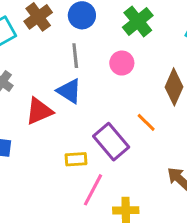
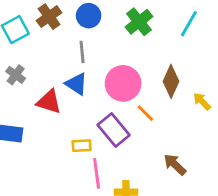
pink circle: (122, 63) -> (123, 83), moved, size x1.6
red triangle: (39, 111) -> (49, 102), turned 40
pink line: (93, 190) -> (97, 173), turned -36

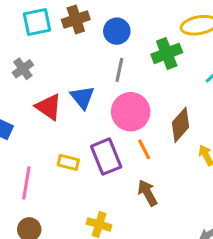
gray line: (82, 52) -> (119, 70), moved
brown arrow: (175, 164) -> (147, 193), moved
pink line: (97, 173) -> (26, 183), moved

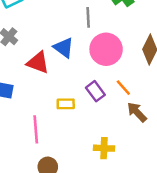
orange line: (144, 149) -> (123, 88), moved
purple rectangle: (106, 157) -> (95, 91), size x0.7

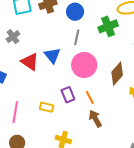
yellow rectangle: (66, 104) -> (47, 107), moved

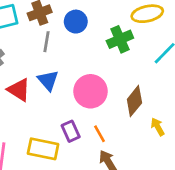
gray line: (77, 37) -> (47, 42), moved
yellow rectangle: (47, 107) -> (43, 149), size x1.6

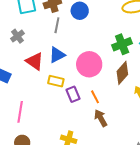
green cross: (120, 39) -> (122, 44), moved
blue triangle: (48, 80) -> (57, 55), turned 42
yellow rectangle: (43, 149) -> (56, 81), moved, size x0.7

